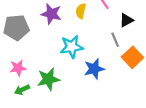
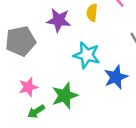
cyan star: (72, 47) -> (87, 55), turned 30

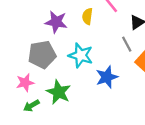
gray pentagon: (20, 41) -> (42, 55), moved
green star: (65, 96) -> (59, 92), turned -30

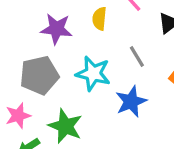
gray line: (127, 44) -> (137, 57), moved

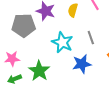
gray pentagon: (39, 75) -> (24, 25), moved

